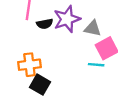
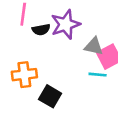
gray triangle: (93, 28) -> (94, 46), moved
black square: (40, 85) -> (50, 96), moved

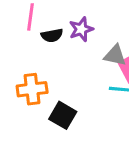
purple star: (65, 24) -> (81, 29), size x0.7

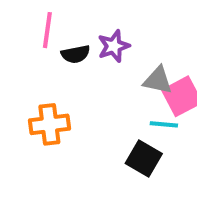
black square: (63, 115) -> (144, 159), moved

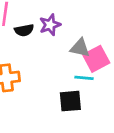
black square: (144, 159) -> (70, 101), turned -35

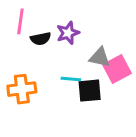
cyan line: (84, 78) -> (71, 79), moved
black square: (70, 101) -> (90, 91), moved

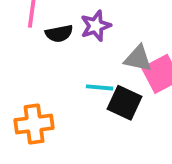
orange cross: (22, 89) -> (34, 124), moved
black square: (90, 91) -> (125, 103), turned 30

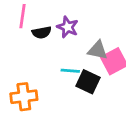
purple star: (96, 26) -> (68, 27), turned -30

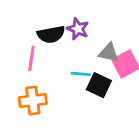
pink line: (23, 16) -> (31, 58), moved
black semicircle: (42, 33) -> (51, 34), size x1.4

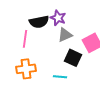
gray triangle: (109, 53) -> (65, 35), moved, turned -35
cyan line: (81, 74) -> (60, 77), moved

